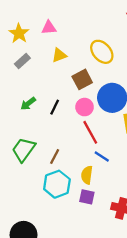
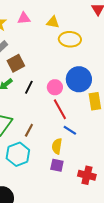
yellow ellipse: (102, 52) -> (70, 39), turned -45
yellow triangle: (59, 55) -> (53, 22), moved, turned 32
brown square: (82, 79) -> (16, 63), moved
cyan hexagon: (57, 184) -> (18, 154), moved

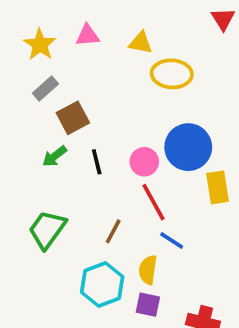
black line: (29, 87) -> (97, 162), turned -40
brown line: (29, 130) -> (113, 231), moved
cyan hexagon: (18, 154) -> (102, 284), moved

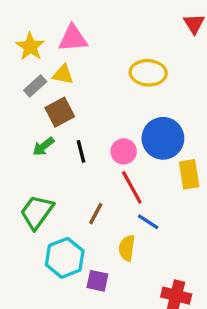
pink triangle: (88, 35) -> (73, 38), size x1.4
yellow triangle: (141, 43) -> (63, 74), moved
cyan hexagon: (102, 284) -> (65, 258), moved
purple square: (148, 305) -> (97, 281), moved

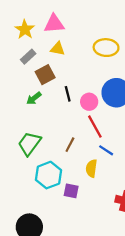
yellow triangle: (63, 74) -> (58, 49), moved
black line: (81, 151) -> (68, 94), moved

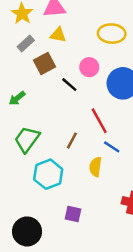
black line: (68, 94) -> (69, 85), turned -35
green arrow: (34, 98) -> (17, 98), moved
pink circle: (89, 102) -> (89, 67), moved
purple square: (71, 191) -> (73, 214), moved

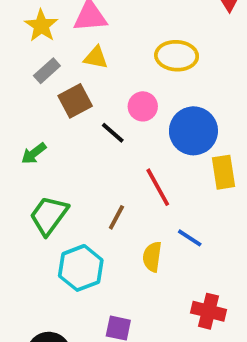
blue line: (112, 147) -> (190, 238), moved

